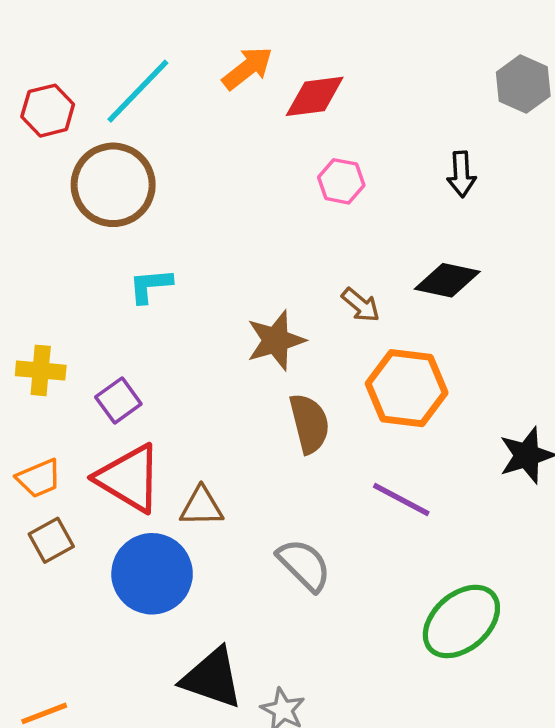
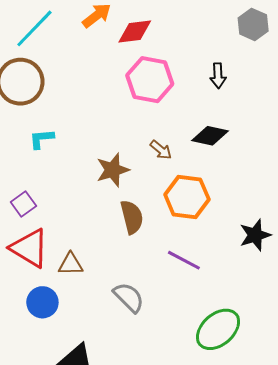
pink hexagon: (341, 181) -> (150, 80), size x1.8
blue circle: (152, 574) -> (42, 302), size x0.7

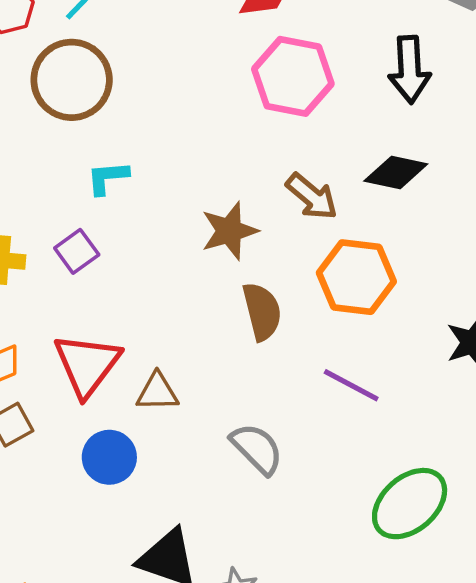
black arrow: (218, 76) -> (410, 70), size x1.5
brown arrow: (161, 150) -> (312, 196), size x1.4
purple square: (23, 204) -> (77, 251), moved
red triangle: (29, 248) -> (87, 365), turned 36

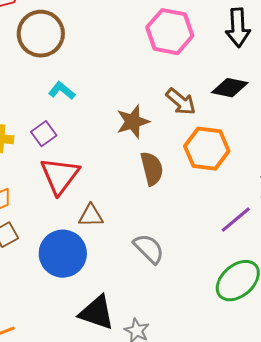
cyan L-shape: (108, 178) -> (62, 91), turned 44
red triangle: (87, 365) -> (60, 176), moved
purple line: (351, 385) -> (236, 220), moved, turned -68
blue circle: (109, 457) -> (63, 254), size x1.5

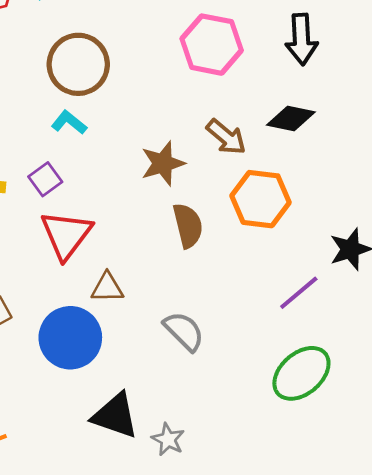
brown circle: (41, 34) -> (78, 64), moved

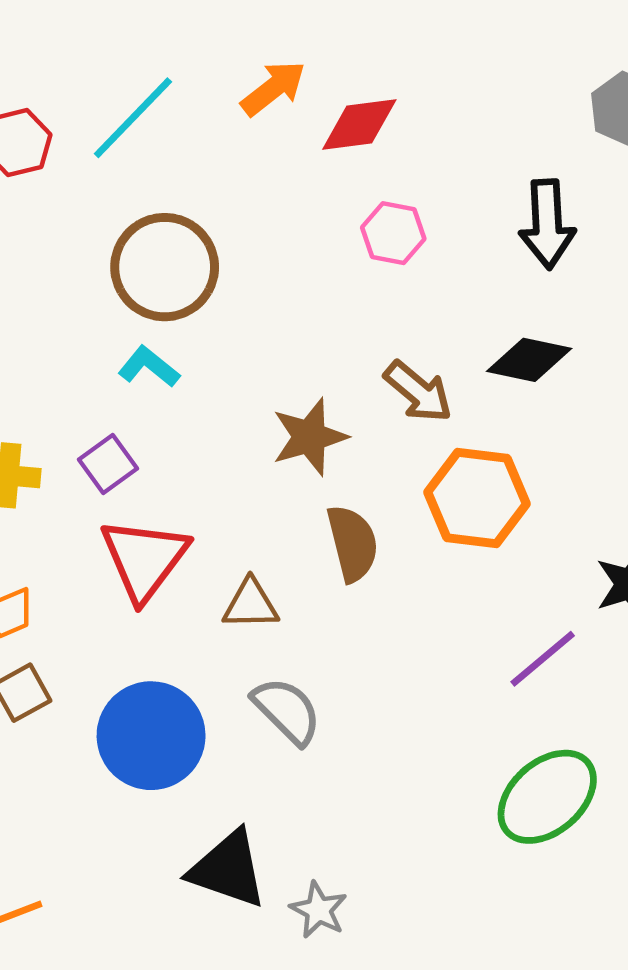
pink hexagon: (212, 45) -> (393, 233), size x0.6
brown triangle: (107, 288) -> (251, 604), moved
gray semicircle: (184, 331) -> (287, 711), moved

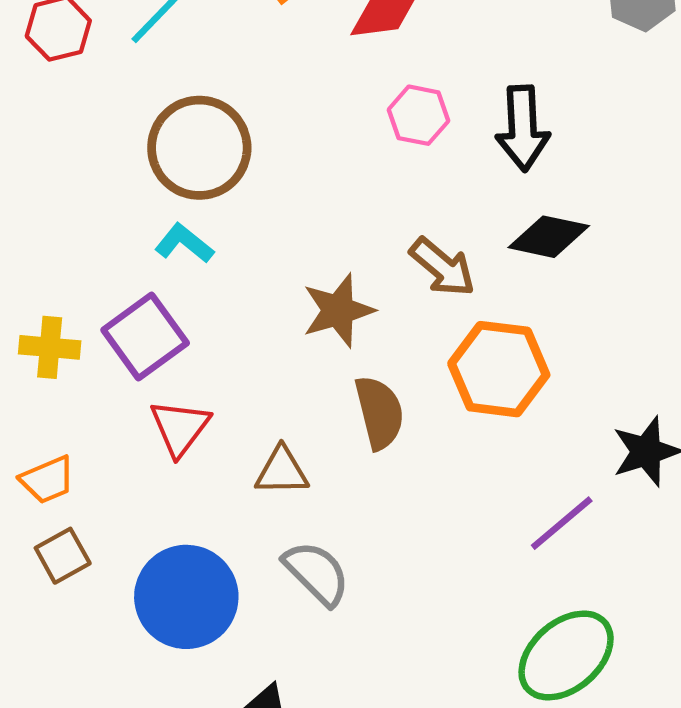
black arrow: (547, 224) -> (523, 128), moved
purple square: (108, 464) -> (145, 337), size x1.5
red triangle: (144, 559) -> (180, 428), size x0.7

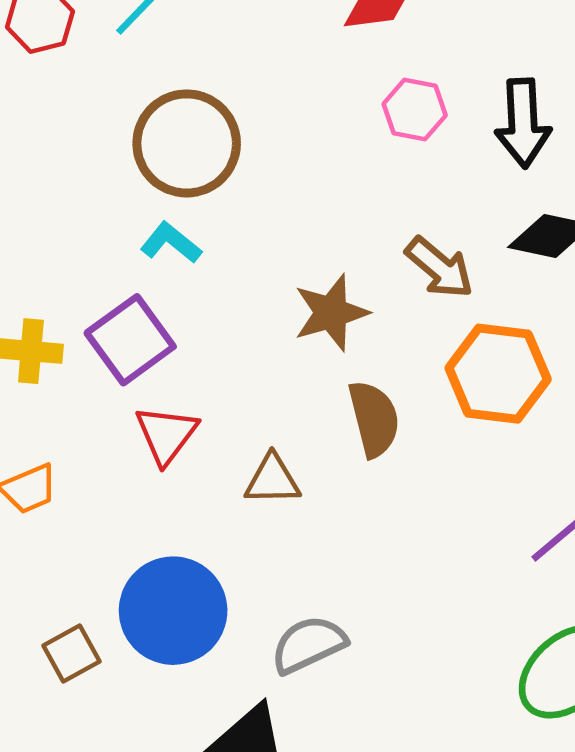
brown square: (63, 556) -> (72, 654), moved
gray semicircle: (317, 573) -> (309, 644), moved, turned -70

